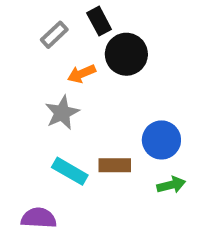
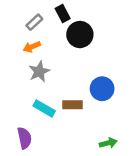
orange arrow: (82, 74) -> (32, 47), moved
green arrow: (171, 185) -> (108, 143), moved
purple semicircle: (39, 218) -> (24, 138), turned 75

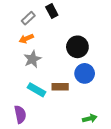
black circle: (80, 35) -> (77, 47), moved

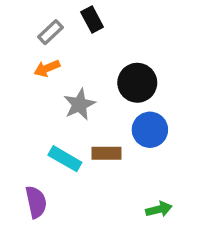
gray star: (32, 59) -> (79, 104), moved

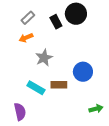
black rectangle: (92, 19) -> (56, 22), moved
black circle: (137, 83) -> (76, 14), moved
green arrow: (159, 209) -> (96, 109), moved

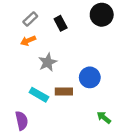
black circle: (76, 14) -> (102, 15), moved
green arrow: (96, 109) -> (104, 117), turned -128

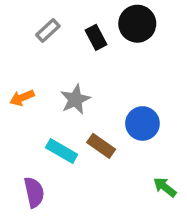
black circle: (102, 15) -> (137, 24), moved
orange arrow: (28, 41) -> (22, 98), moved
brown rectangle: (64, 91) -> (101, 146), turned 35

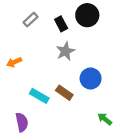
gray star: (75, 99) -> (65, 51), moved

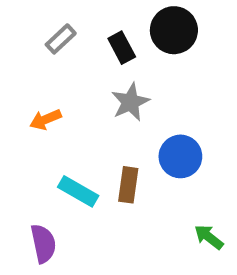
orange arrow: (14, 62) -> (45, 119), moved
brown rectangle: (64, 93) -> (128, 185), turned 63

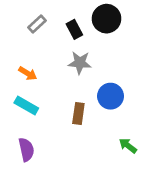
gray star: (130, 102) -> (80, 63), turned 30
orange arrow: (45, 119) -> (28, 73), turned -126
cyan rectangle: (78, 191) -> (26, 105), moved

